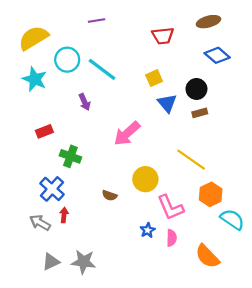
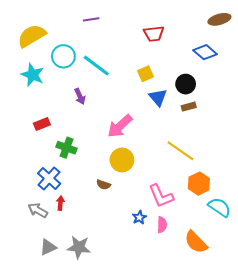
brown ellipse: (208, 22) -> (219, 19), moved
yellow circle: (145, 179) -> (122, 160), moved

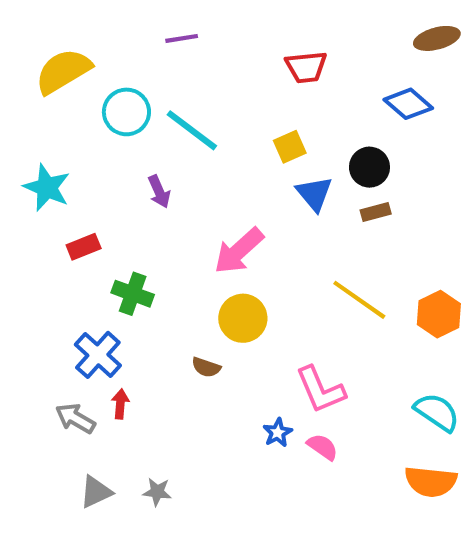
cyan star: (33, 75) -> (47, 188), moved
orange hexagon: (199, 184) -> (439, 314), moved
pink semicircle: (162, 225) -> (323, 447), turned -56
orange semicircle: (196, 242) -> (431, 482), moved, turned -40
gray star: (79, 247) -> (157, 492), size x0.6

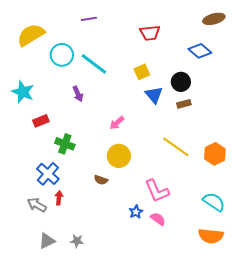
pink arrow: (239, 251) -> (117, 123), size x0.6

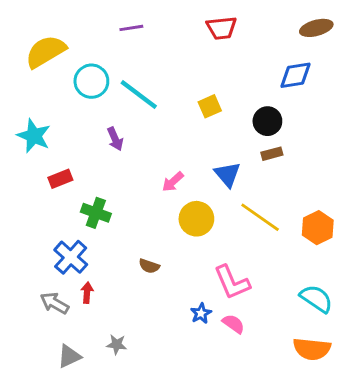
red trapezoid: (150, 33) -> (222, 28), moved
blue diamond: (200, 51) -> (296, 75), turned -50
blue triangle: (154, 95) -> (228, 174), moved
yellow circle: (119, 156) -> (196, 219), moved
gray star: (77, 241) -> (117, 344), moved

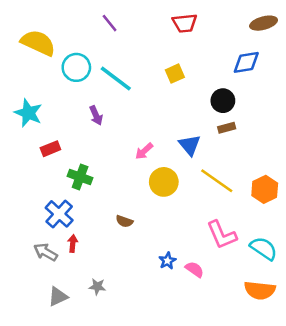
purple line: (131, 28) -> (110, 23), turned 60
yellow semicircle: (46, 52) -> (38, 43), turned 56
yellow square: (210, 106) -> (175, 74), moved
pink L-shape: (232, 282) -> (222, 235), moved

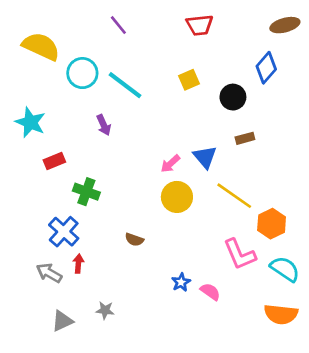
blue diamond: (246, 62) -> (266, 68), turned -40
black circle: (223, 101) -> (233, 97), moved
pink arrow: (144, 151) -> (170, 164), moved
orange hexagon: (265, 189) -> (272, 224), moved

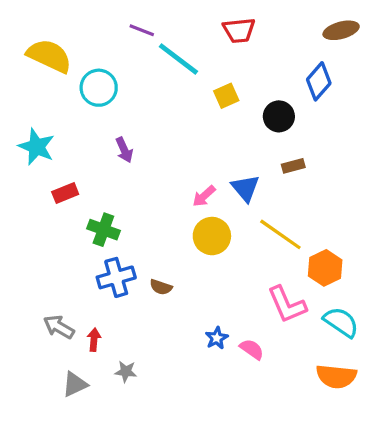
purple line: (118, 25) -> (142, 30), turned -30
cyan line: (125, 85) -> (178, 59), moved
blue cross: (64, 232) -> (116, 277), moved, turned 32
red arrow: (78, 264) -> (94, 340), moved

